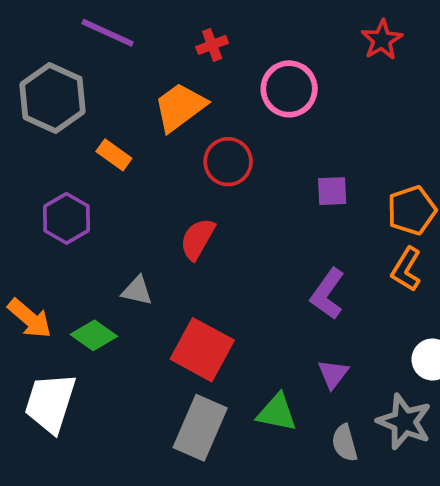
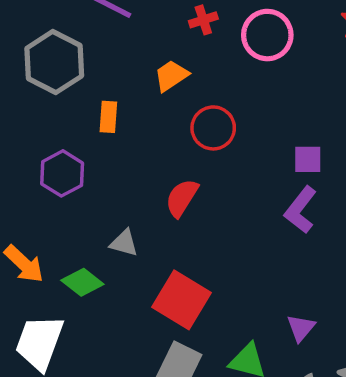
pink circle: (289, 89) -> (267, 35), moved
orange trapezoid: (180, 107) -> (171, 76), size x0.7
orange rectangle: (114, 155) -> (108, 117), turned 56
purple L-shape: (328, 294) -> (301, 210), moved

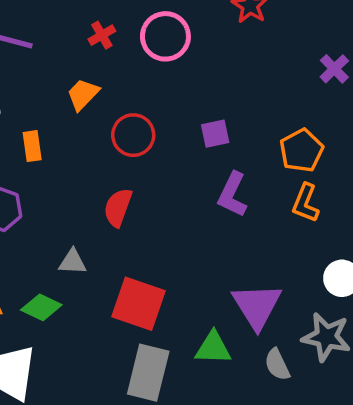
purple square: (308, 159) -> (215, 134), moved
purple triangle: (301, 328) -> (257, 306), size x1.8

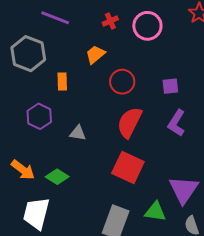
red semicircle: (118, 207) -> (129, 122), moved, size x1.4
gray triangle: (73, 262) -> (78, 133), moved
red square: (138, 304) -> (128, 168), moved

